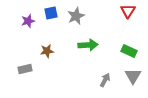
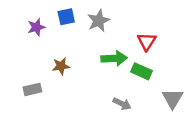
red triangle: (128, 11) -> (147, 41), moved
green rectangle: (129, 51) -> (141, 71), moved
gray arrow: (105, 80) -> (122, 104), moved, turned 88

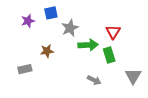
gray star: (99, 21) -> (70, 28), moved
green rectangle: (141, 71) -> (109, 55), turned 49

